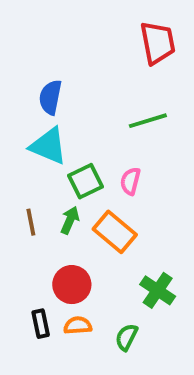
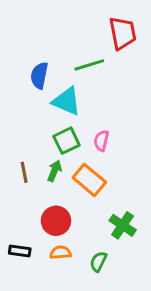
green line: (148, 121) -> (89, 65), moved
cyan triangle: (48, 146) -> (67, 101), moved
black rectangle: (41, 324) -> (20, 251), moved, turned -70

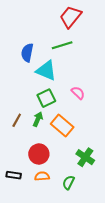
red trapezoid: (123, 33) -> (71, 17), moved, turned -130
pink semicircle: (101, 141) -> (78, 93), moved, turned 120
brown line: (24, 172) -> (17, 120), turned 40

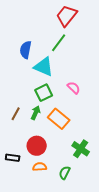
green line: (62, 45) -> (59, 43), turned -36
black rectangle: (14, 175) -> (13, 158), moved

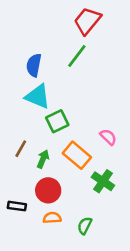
cyan triangle: (44, 67) -> (38, 96), moved
pink semicircle: (74, 88) -> (108, 137), moved
green arrow: (36, 113) -> (43, 159), moved
green cross: (81, 149) -> (103, 181), moved

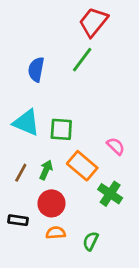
cyan triangle: (38, 96) -> (26, 122), moved
green square: (57, 121) -> (61, 129), turned 30
brown line: (21, 149) -> (21, 173), moved

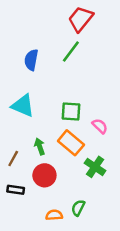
green square: (61, 129) -> (71, 112), moved
green arrow: (46, 170) -> (40, 146), turned -42
brown line: (21, 173) -> (13, 158), moved
orange semicircle: (56, 233) -> (54, 215), moved

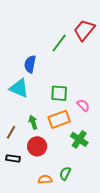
red trapezoid: (81, 19) -> (84, 30), moved
blue semicircle: (31, 60) -> (30, 64), moved
orange rectangle: (71, 143) -> (59, 119), turned -60

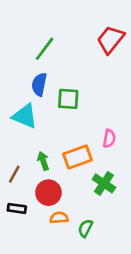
green line: (59, 43) -> (45, 49), moved
green square: (59, 93) -> (68, 99), moved
pink semicircle: (83, 105) -> (109, 139), turned 56
orange semicircle: (45, 179) -> (59, 218), moved

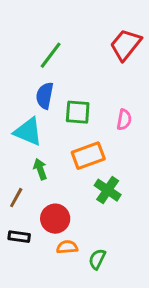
pink semicircle: (109, 139) -> (124, 120), moved
orange rectangle: (78, 157) -> (88, 156), moved
green arrow: (43, 161) -> (40, 169), moved
green cross: (104, 183) -> (108, 190), moved

